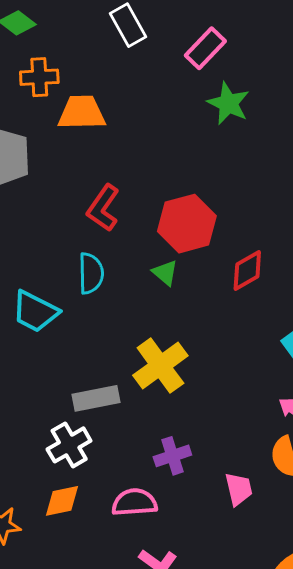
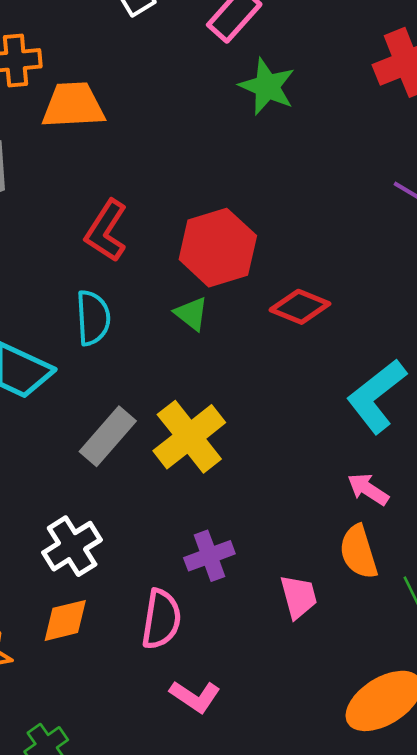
red diamond: (247, 270) -> (300, 307), turned 54
gray rectangle: (96, 398) -> (108, 436), moved, turned -36
pink semicircle: (134, 502) -> (161, 619), turned 105

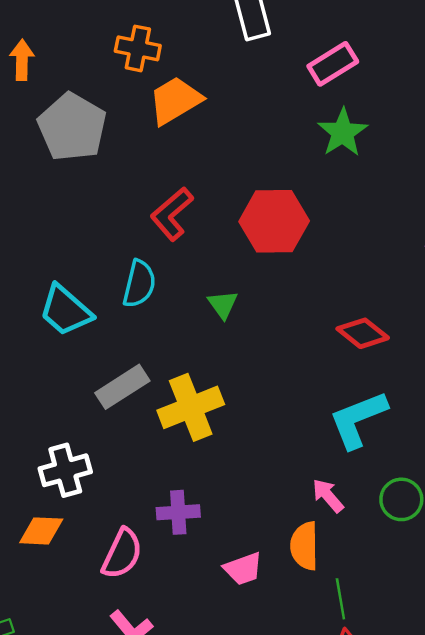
orange trapezoid: (73, 105) -> (175, 100), turned -44
red hexagon: (218, 248) -> (274, 221), moved
red diamond: (300, 307) -> (363, 333), moved
pink trapezoid: (299, 597) -> (243, 569), turned 69

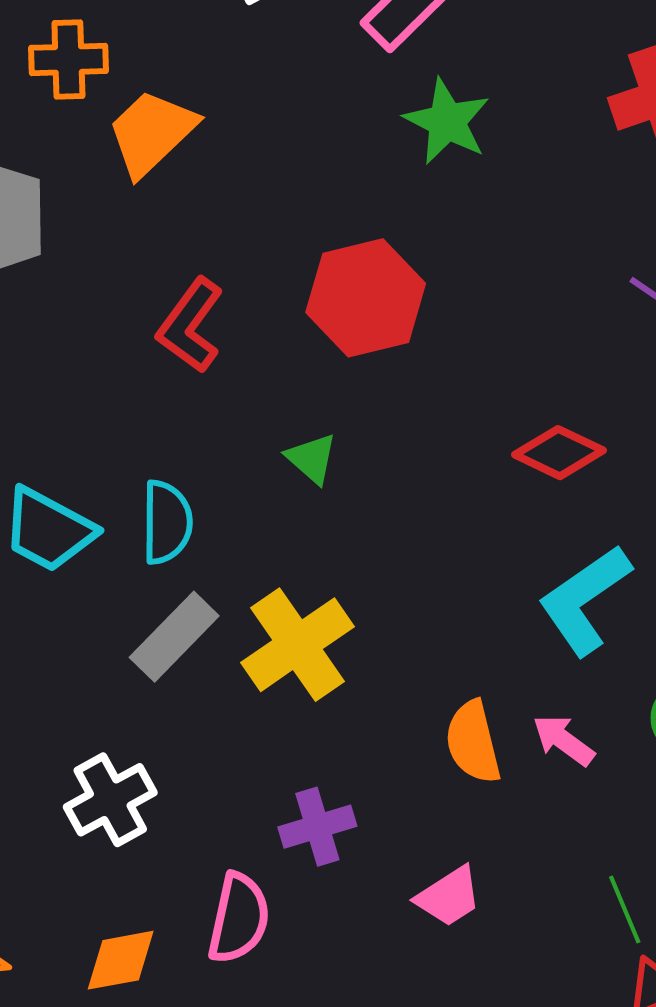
cyan semicircle: (139, 284) -> (167, 522), moved
orange diamond: (41, 531) -> (121, 960), moved
orange semicircle: (304, 546) -> (473, 742), moved

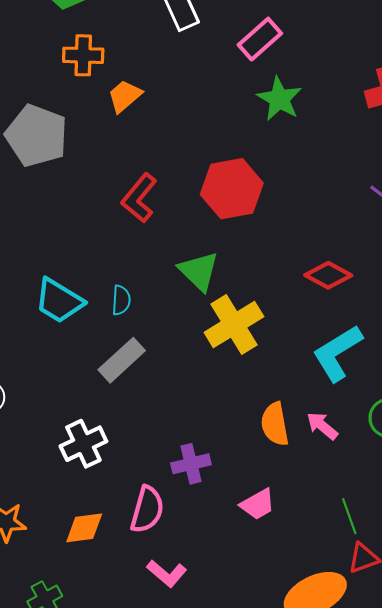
orange trapezoid: (152, 133) -> (125, 96), size x0.7
green triangle: (312, 458) -> (199, 271), size x1.5
cyan semicircle: (167, 522) -> (121, 300), size x0.7
yellow cross: (298, 645) -> (234, 324), moved

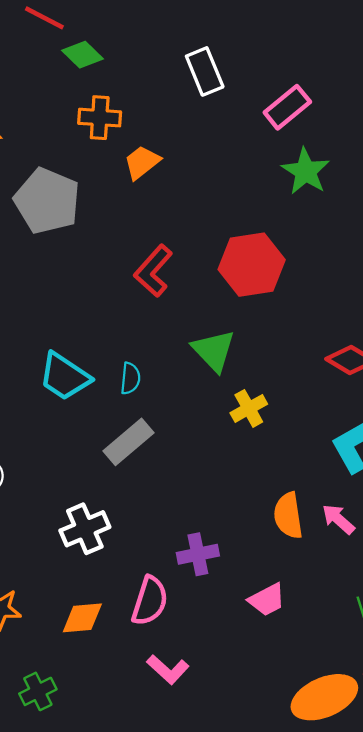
yellow cross: (234, 324) -> (249, 408), size x0.6

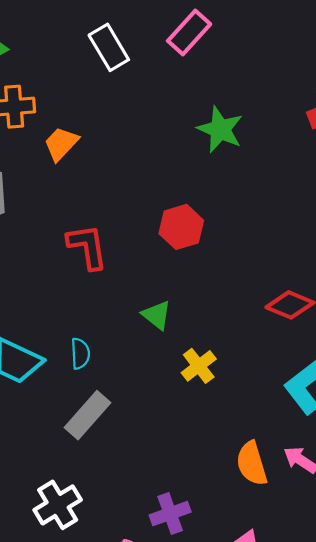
pink rectangle: (287, 107) -> (189, 33), moved
red hexagon: (252, 265) -> (181, 227), size x0.7
red L-shape: (153, 271) -> (87, 247), turned 138
green triangle: (214, 351) -> (157, 315), size x0.7

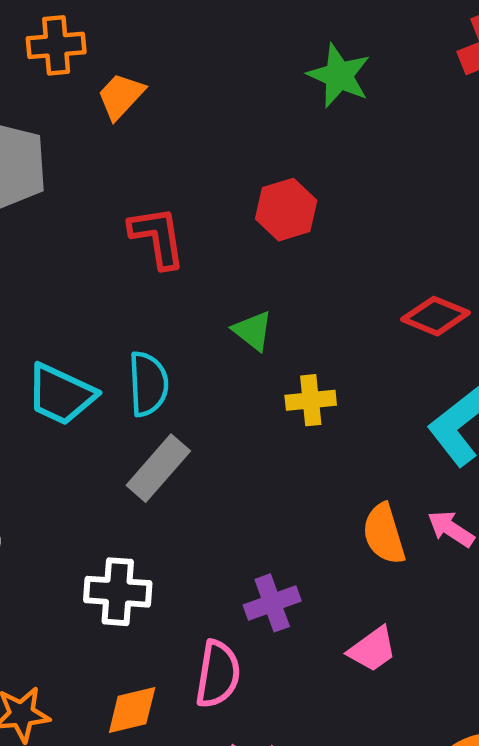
cyan semicircle: (80, 354) -> (148, 384), size x1.5
yellow cross: (199, 366) -> (311, 400), turned 32
white cross: (58, 505) -> (118, 592), turned 36

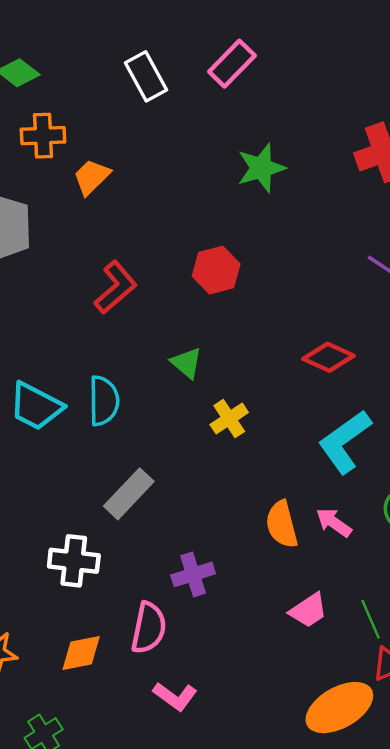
green star: (339, 76) -> (261, 168), turned 30
red L-shape: (157, 237) -> (116, 287), turned 56
yellow cross: (311, 400) -> (229, 419), turned -30
gray rectangle: (158, 468) -> (129, 494), moved
pink trapezoid: (372, 649) -> (308, 610), moved

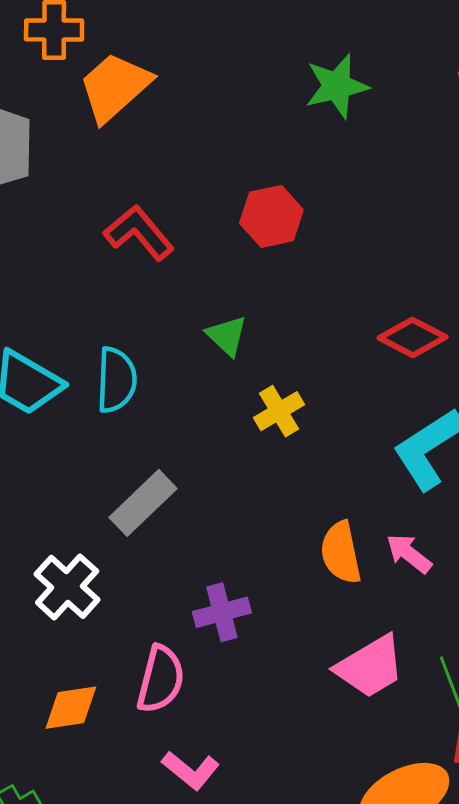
orange trapezoid: (92, 177) -> (115, 87), size x1.5
red L-shape: (116, 287) -> (139, 233), turned -92
white cross: (74, 561) -> (67, 587), turned 33
pink trapezoid: (308, 610) -> (370, 667), size x1.4

